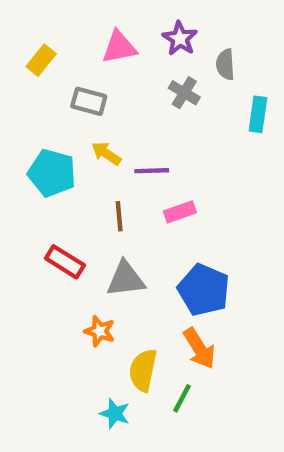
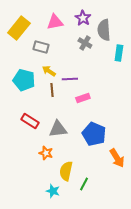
yellow rectangle: (41, 60) -> (19, 28), size x1.6
gray semicircle: (225, 64) -> (104, 30), size x1.5
brown line: (119, 216) -> (52, 90), moved
orange arrow: (199, 348) -> (117, 158), moved

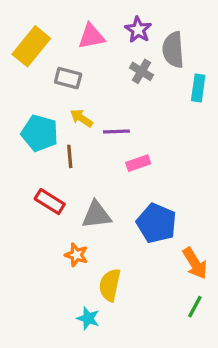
brown line: (52, 90) -> (70, 156), moved
green line: (84, 184) -> (195, 307), moved

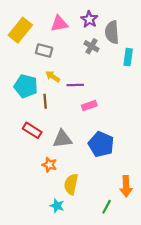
orange arrow: (195, 263) -> (126, 186), moved, turned 30
green line: (195, 307) -> (107, 207), moved

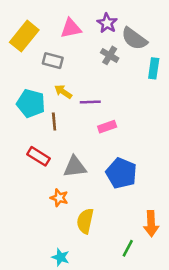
gray semicircle: (112, 32) -> (134, 39), turned -50
cyan star: (57, 206) -> (61, 257), moved

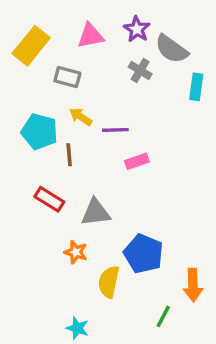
blue pentagon: (121, 173) -> (143, 254), moved

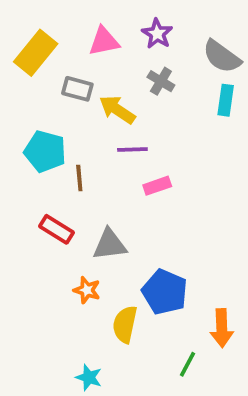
gray semicircle: (172, 49) -> (222, 57), moved
yellow arrow: (81, 117) -> (117, 110), moved, size x1.4

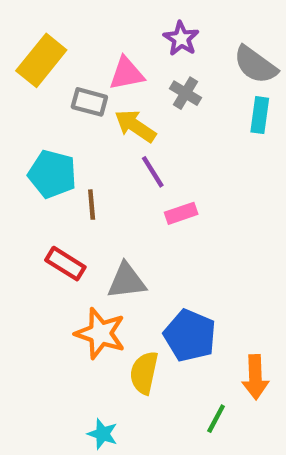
pink triangle: (104, 41) -> (127, 74), moved
purple line: (132, 150) -> (153, 172), turned 60
orange star: (87, 290) -> (100, 333), size x1.6

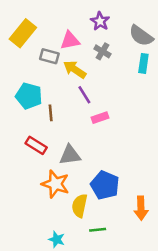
green line: (216, 419) -> (98, 230), moved, turned 56

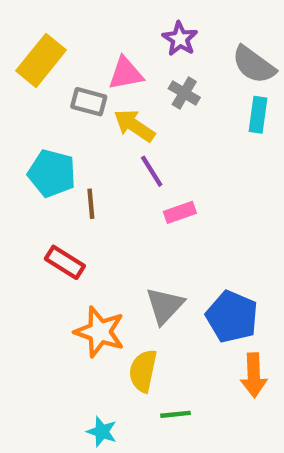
gray triangle: (70, 155) -> (165, 306), moved, turned -40
blue pentagon: (105, 185) -> (232, 317), moved

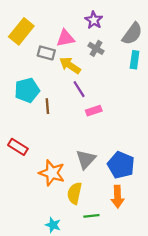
gray semicircle: (254, 65) -> (132, 34), turned -90
cyan pentagon: (52, 173) -> (27, 90), turned -30
red rectangle: (65, 262) -> (18, 147), moved
orange arrow: (254, 375) -> (118, 197), moved

